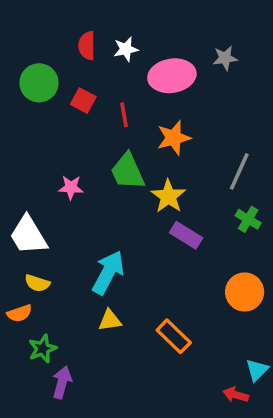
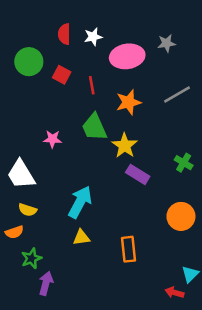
gray line: (239, 171) -> (177, 94), moved, turned 36
orange rectangle: (174, 336) -> (129, 249), turned 40

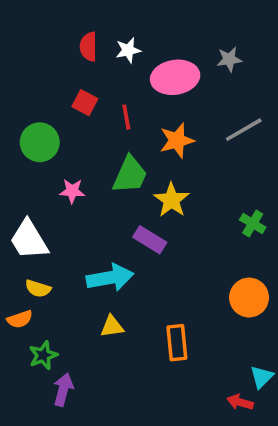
green circle: (29, 62) -> (40, 142), moved
green trapezoid: (94, 127) -> (130, 175), turned -132
purple rectangle: (138, 174) -> (150, 240), moved
cyan arrow: (80, 202) -> (110, 278), turned 52

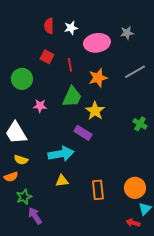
orange circle: (249, 298) -> (135, 188), moved
purple arrow: (63, 390) -> (35, 216), turned -48

